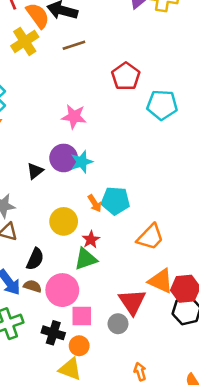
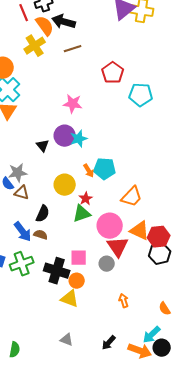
black triangle: (35, 171) -> (43, 146), turned -32
pink circle: (62, 290) -> (110, 226), moved
black cross: (53, 333) -> (57, 271), size x1.4

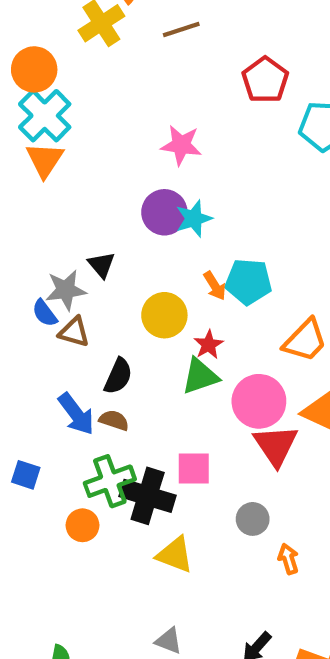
black triangle: (43, 146) -> (101, 265), moved
green cross: (22, 264) -> (110, 481), moved
gray circle: (107, 264) -> (253, 519), moved
orange circle: (77, 281) -> (82, 525), moved

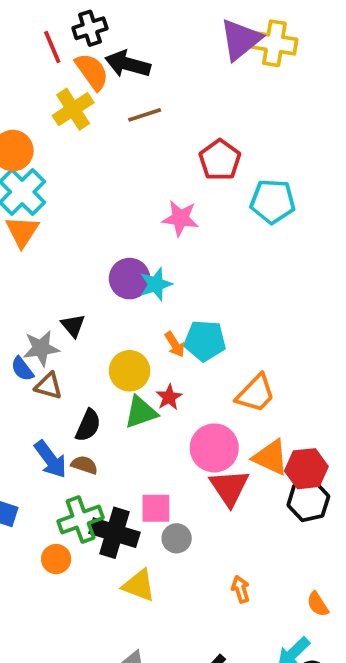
pink star: (181, 145) -> (180, 218), moved
green triangle: (200, 376) -> (141, 412), moved
gray circle: (253, 519) -> (177, 538), moved

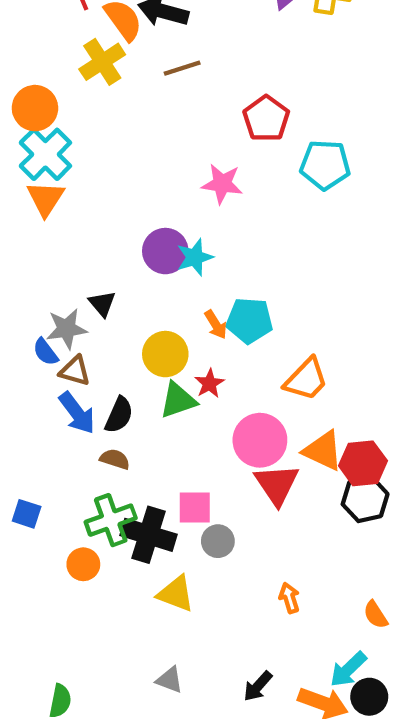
blue arrow: (50, 459) -> (77, 413), moved

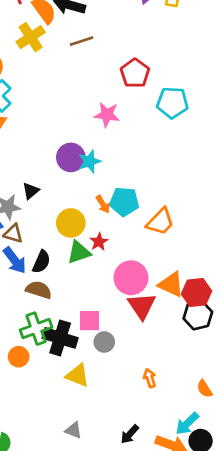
black triangle: (102, 304) -> (31, 191), turned 30
orange trapezoid: (306, 379) -> (160, 222), moved
brown semicircle: (115, 459) -> (39, 290), size x1.4

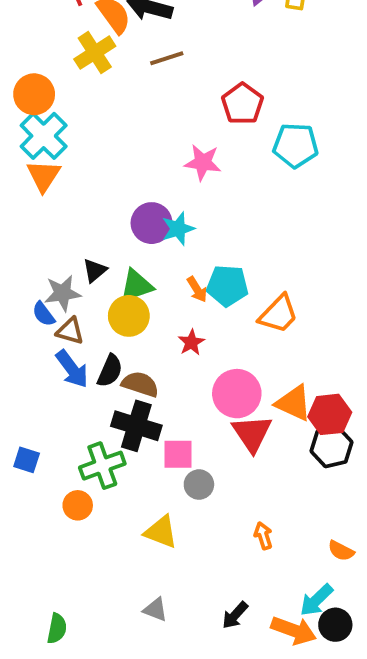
yellow circle: (71, 223) -> (129, 316), moved
green triangle: (79, 252) -> (136, 286), moved
brown semicircle: (39, 290) -> (140, 384), moved
black cross: (60, 338) -> (136, 426), moved
orange semicircle: (205, 389) -> (341, 551), turned -30

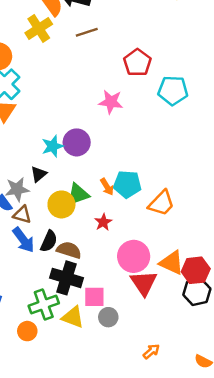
cyan star: (178, 229) -> (53, 146), moved
green triangle: (136, 286) -> (78, 194), moved
yellow triangle: (161, 532) -> (73, 317), moved
orange arrow: (263, 536) -> (151, 351), turned 66

